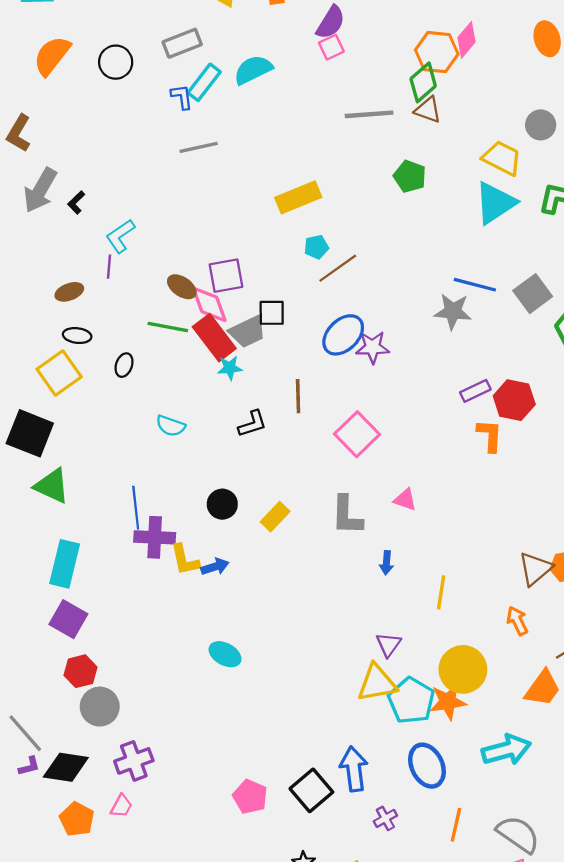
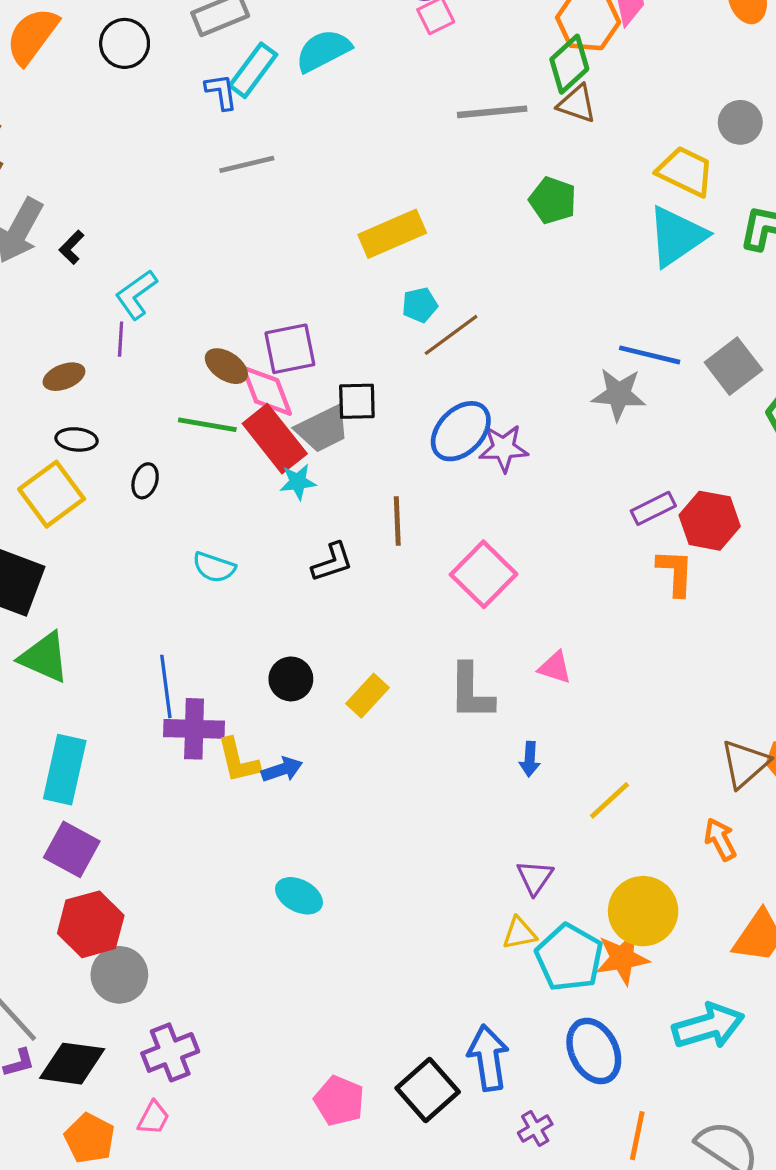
yellow line: (441, 592) -> (610, 800), turned 40
red hexagon: (81, 671) -> (91, 924), size x1.4
yellow triangle: (377, 683) -> (519, 933), size x0.6

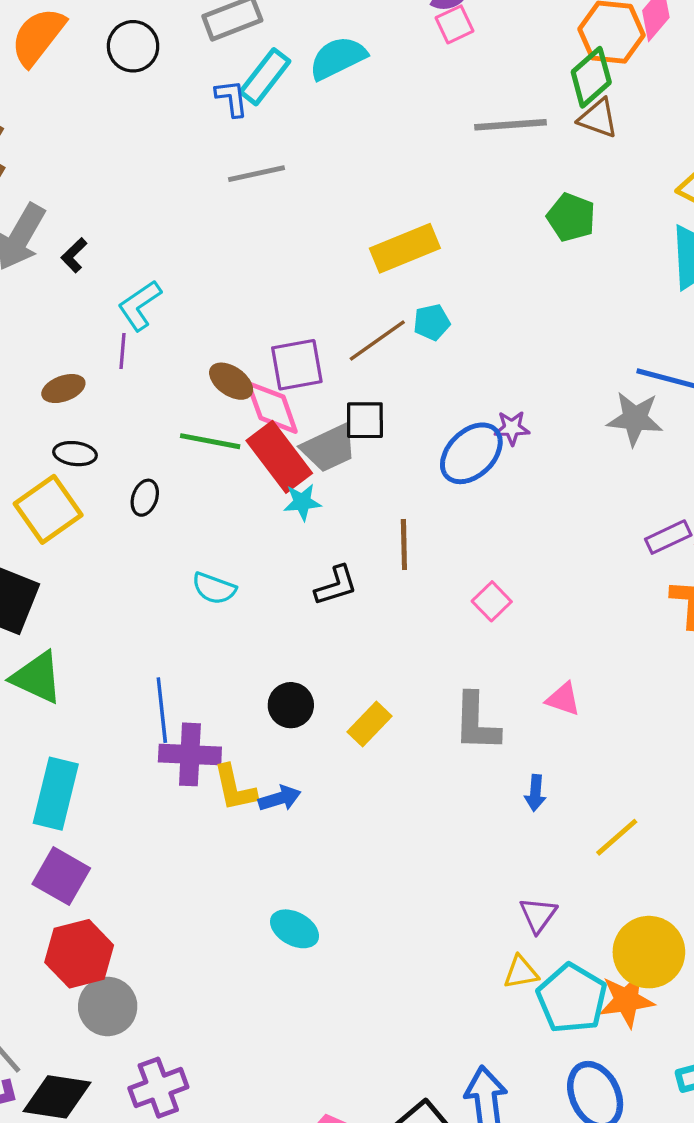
brown line: (451, 335) -> (377, 341), moved
purple star: (504, 448) -> (512, 428), moved, size x0.7
pink square: (484, 574) -> (492, 601), size x0.6

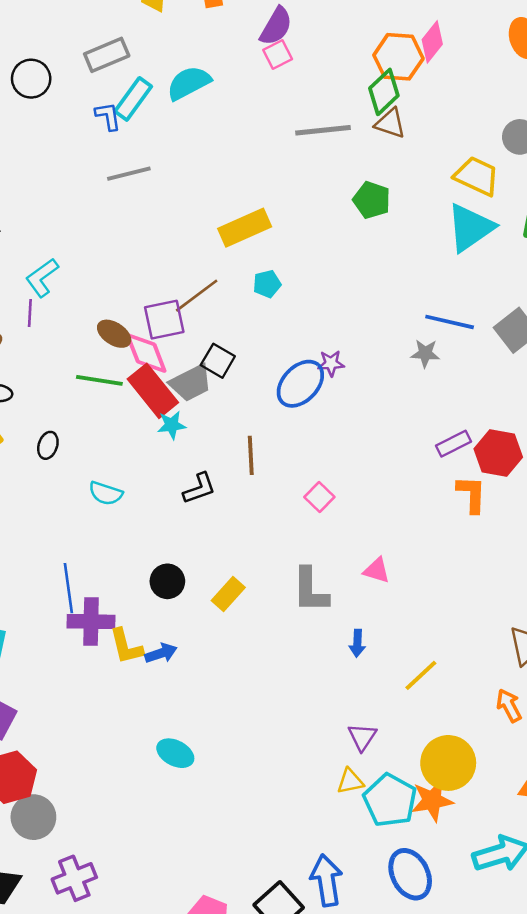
brown line: (377, 341) -> (197, 296), moved
gray star: (635, 419) -> (425, 353), size x0.7
black square: (365, 420) -> (218, 361), turned 32
black ellipse: (145, 498) -> (48, 445), moved

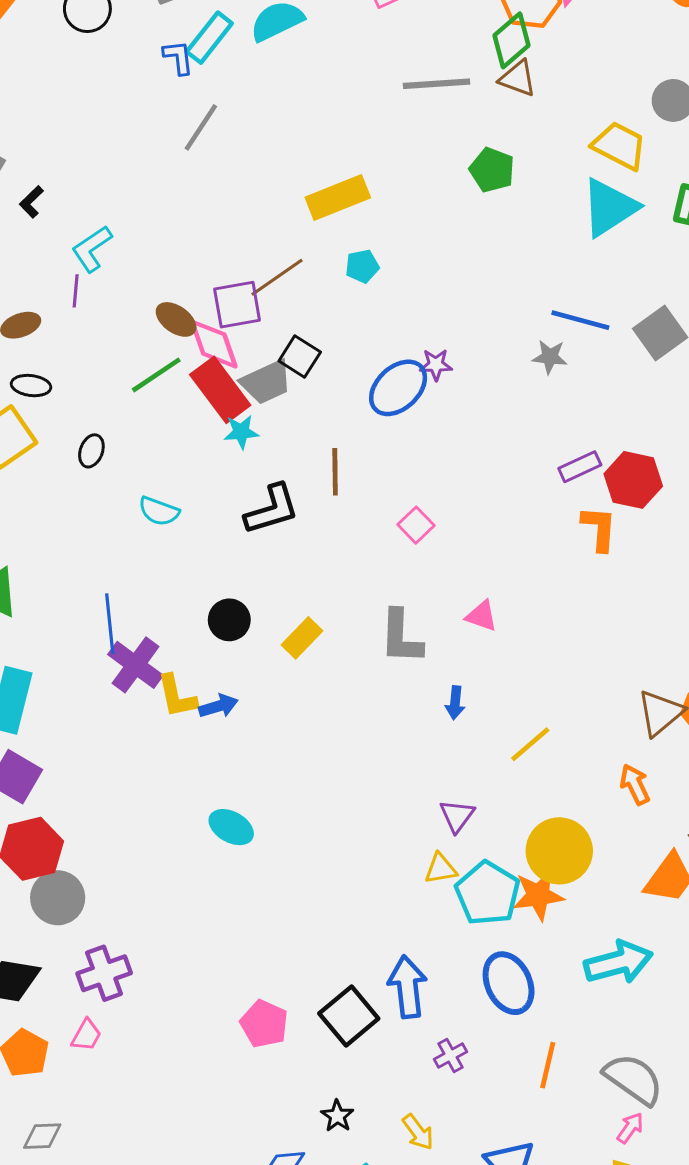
gray line: (129, 174) -> (201, 127), turned -45
green line: (99, 380) -> (156, 375), turned -45
black L-shape: (199, 488) -> (272, 509), size x1.4
purple cross: (91, 622) -> (136, 665), turned 33

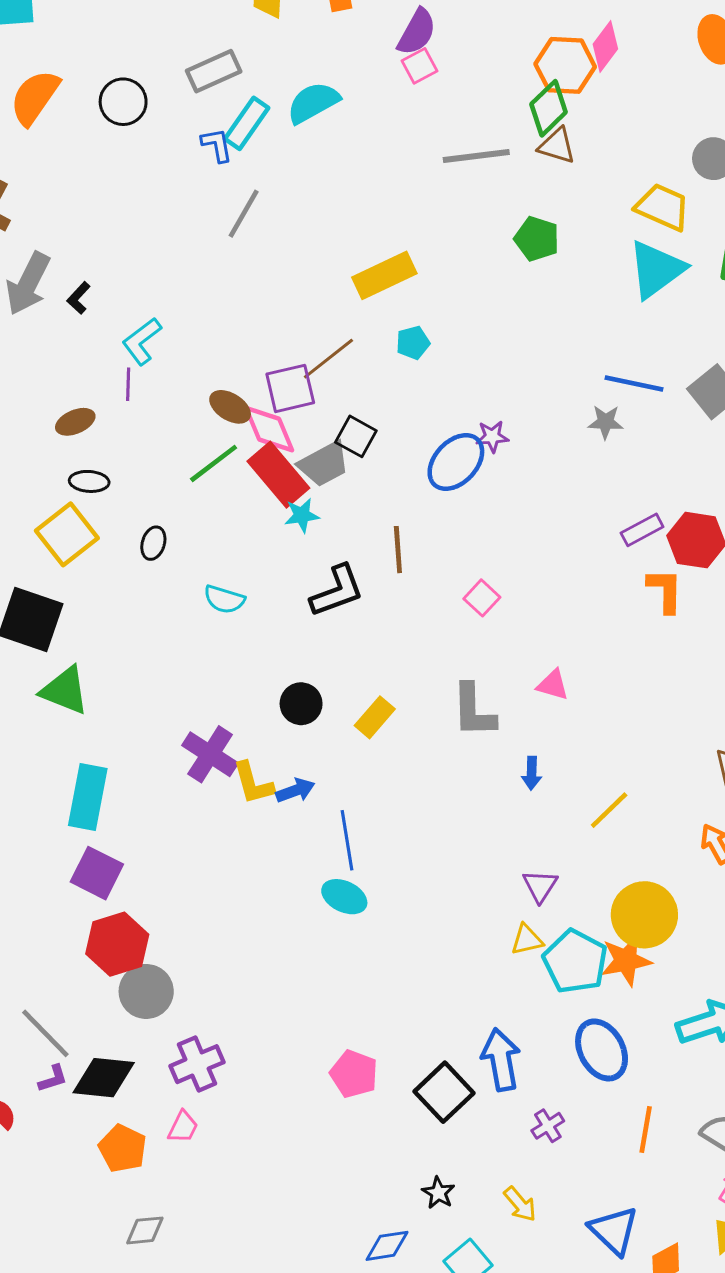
blue line: (110, 624) -> (347, 840), moved
cyan ellipse: (231, 827) -> (344, 897), moved
pink pentagon: (264, 1024) -> (354, 1074), moved

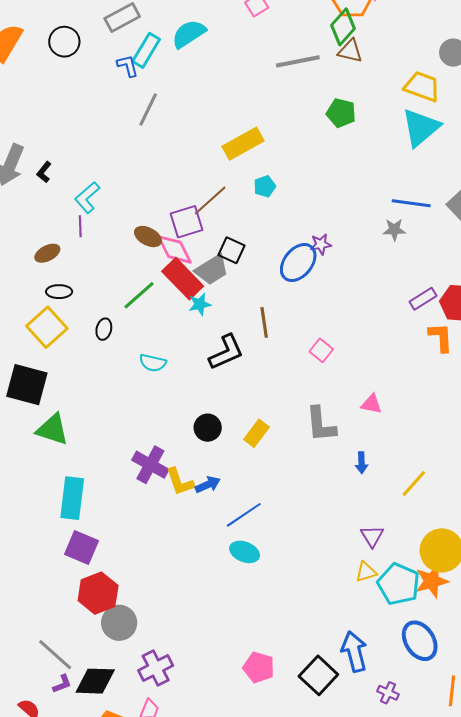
green line: (214, 463) -> (139, 295), moved
blue line: (347, 840) -> (244, 515), turned 69
purple cross: (548, 1126) -> (388, 693), turned -30

